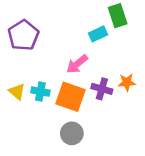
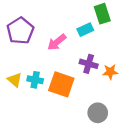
pink arrow: (77, 64) -> (57, 42), moved
purple cross: (102, 89) -> (89, 64), moved
gray circle: (72, 133) -> (98, 113), moved

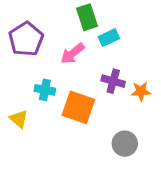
green rectangle: (102, 14) -> (87, 17), moved
yellow triangle: (15, 80) -> (19, 119), moved
cyan cross: (35, 80) -> (45, 90), moved

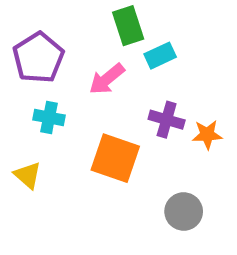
cyan cross: (45, 90) -> (49, 118), moved

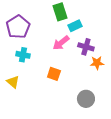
pink arrow: (107, 79) -> (61, 43), moved
purple cross: (167, 120) -> (86, 47), moved
orange square: (115, 158) -> (54, 74), size x0.6

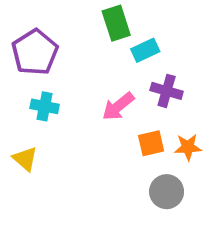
pink arrow: (61, 43) -> (118, 106), moved
orange star: (97, 63) -> (188, 147), moved
orange square: (54, 74) -> (151, 143), moved, turned -32

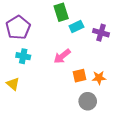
purple cross: (167, 91) -> (101, 33), moved

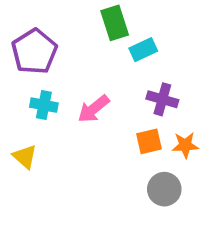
purple cross: (101, 33) -> (162, 99), moved
pink arrow: (62, 56) -> (94, 109), moved

